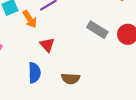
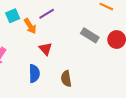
brown semicircle: (71, 79) -> (66, 79), turned 77

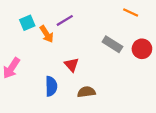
red triangle: (46, 49) -> (72, 65), moved
brown semicircle: (66, 79) -> (86, 92), turned 91

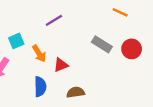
cyan square: (27, 23) -> (16, 41), moved
orange arrow: (47, 34) -> (39, 54), moved
red triangle: (72, 65) -> (61, 65), turned 49

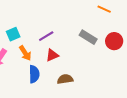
purple line: (54, 20) -> (46, 36), moved
orange arrow: (39, 54) -> (25, 53), moved

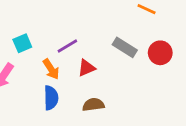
orange arrow: (25, 53) -> (51, 69), moved
red triangle: (52, 55) -> (87, 68), moved

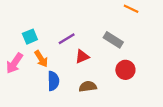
red circle: (160, 53) -> (125, 70), moved
orange arrow: (51, 69) -> (41, 59), moved

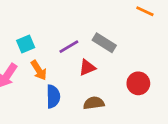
gray rectangle: (113, 40) -> (104, 43), moved

